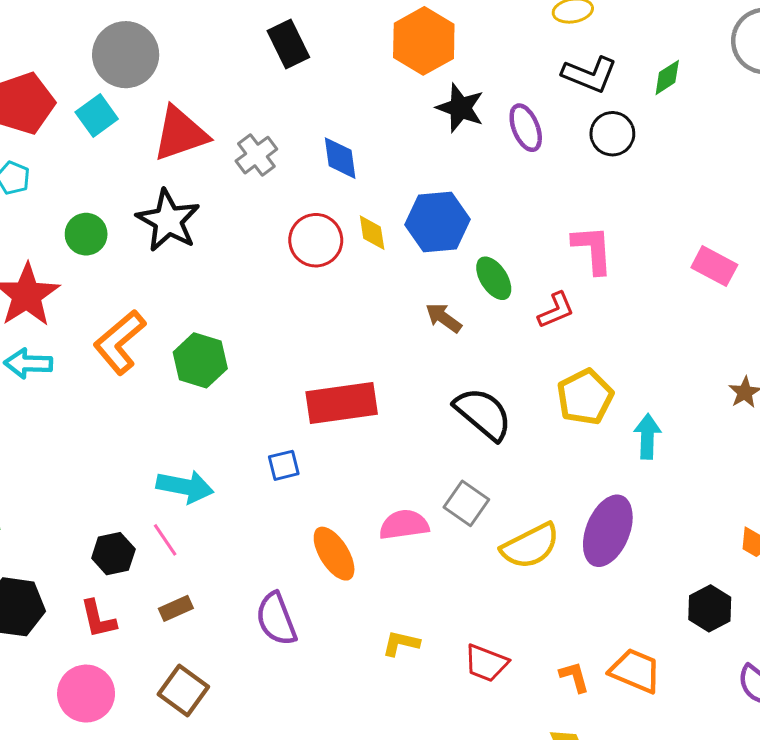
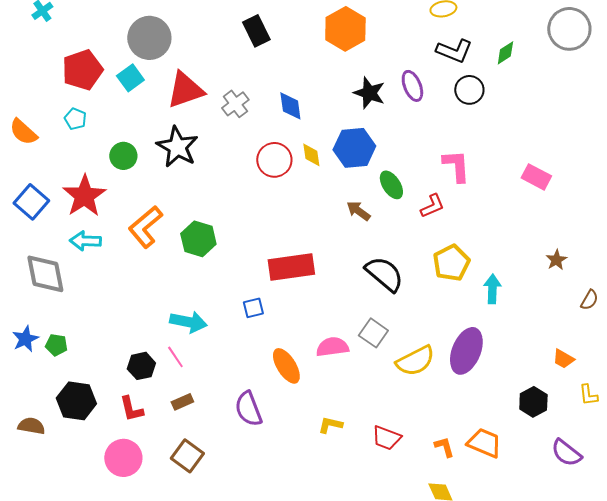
black star: (460, 108) -> (369, 93), moved

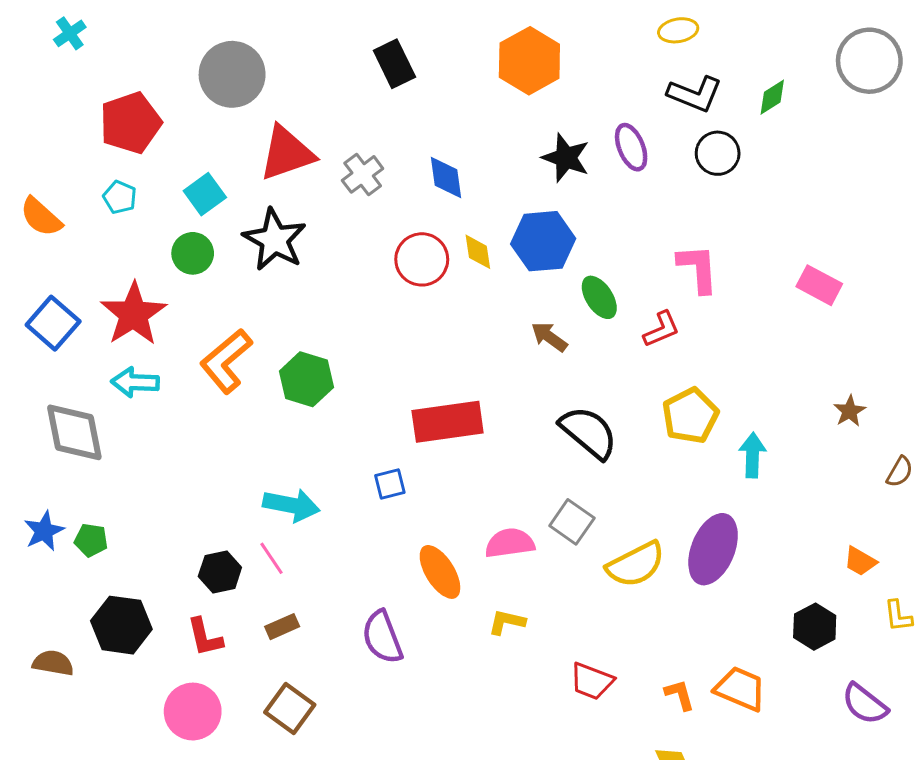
cyan square: (130, 78) -> (205, 194), moved
yellow L-shape: (330, 425) -> (507, 622), moved

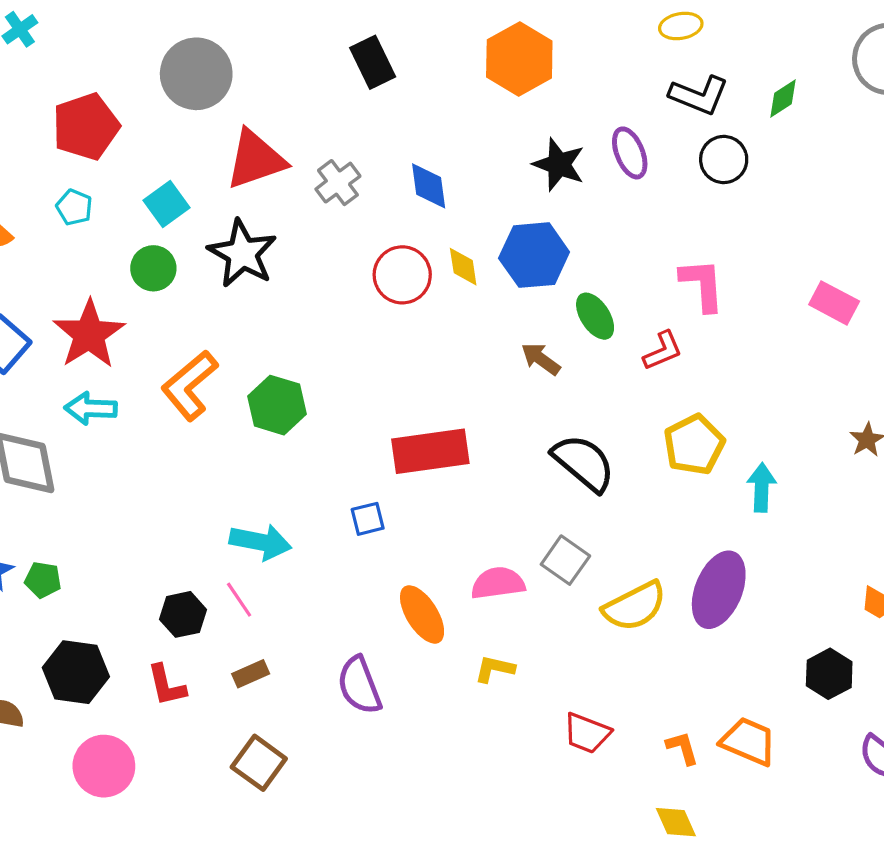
pink circle: (193, 712) -> (104, 766), moved

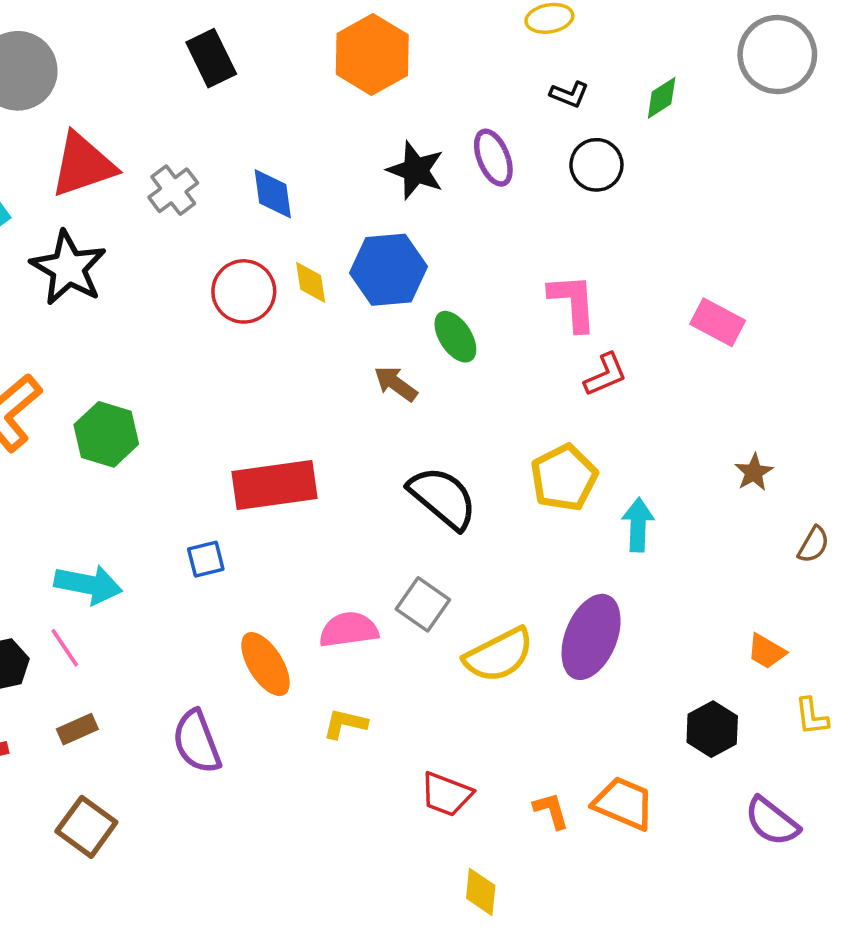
black L-shape: (699, 95) -> (569, 94), size x0.6
red L-shape: (663, 351) -> (605, 375), moved
yellow diamond: (676, 822) -> (481, 892), moved, turned 30

